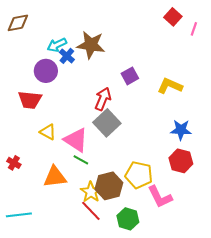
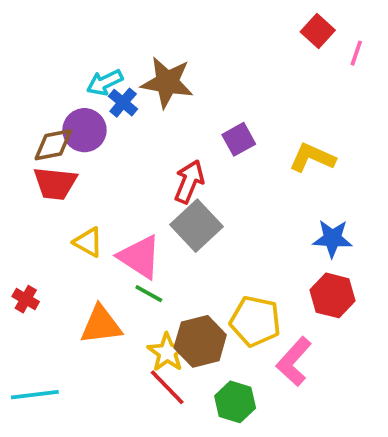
brown diamond: (18, 23) -> (53, 145), moved
pink L-shape: (160, 197) -> (294, 362), turned 68

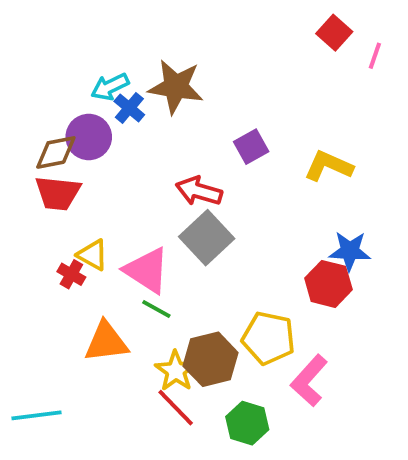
red arrow: (189, 182) -> (199, 191), turned -96
red hexagon: (332, 295) -> (328, 284), moved
red cross: (26, 299) -> (71, 274), moved

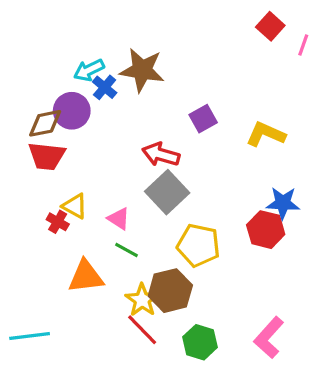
pink triangle: (147, 270) -> (119, 219), size x0.6
yellow pentagon: (269, 338) -> (198, 245), moved
pink L-shape: (309, 381) -> (269, 338), moved

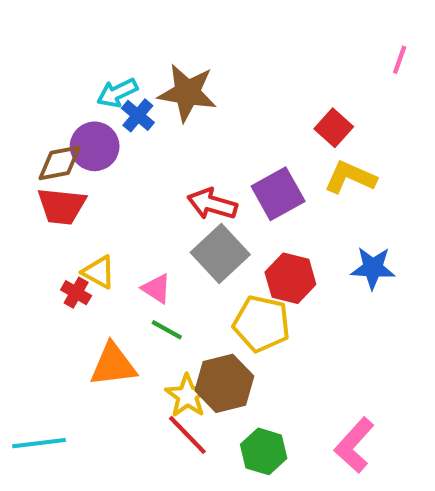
red square: (270, 26) -> (334, 128), moved
purple square: (203, 119) -> (278, 194), moved, size x1.4
red hexagon: (266, 230) -> (290, 278), moved

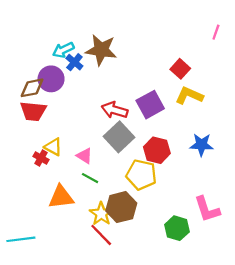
pink L-shape: (354, 445) -> (207, 209), moved, turned -60
green hexagon: (264, 451) -> (177, 228), moved

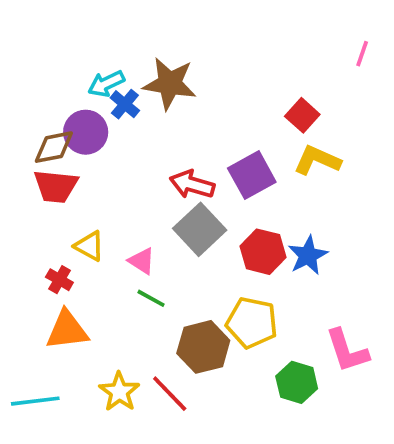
blue star: (201, 145) -> (308, 255), moved, turned -30
red cross: (41, 158) -> (59, 280), moved
yellow pentagon: (141, 175) -> (252, 323), moved
orange triangle: (61, 197) -> (67, 330), moved
yellow star: (101, 214) -> (119, 392), moved

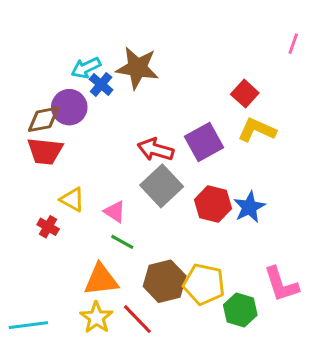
yellow pentagon: (252, 323) -> (204, 284), moved
orange triangle: (67, 330) -> (101, 280), moved

